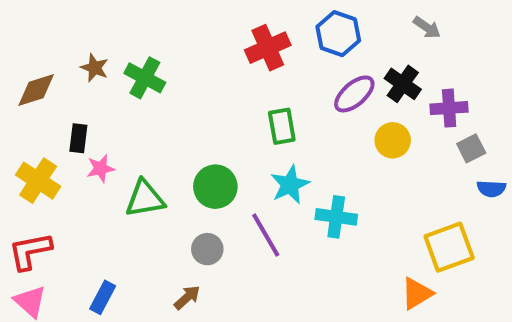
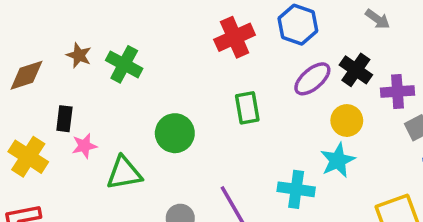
cyan star: (290, 185) -> (338, 160), moved
green circle: (215, 187) -> (175, 133), moved

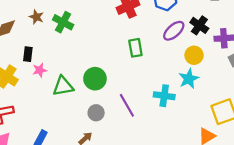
green circle: (175, 133) -> (95, 79), moved

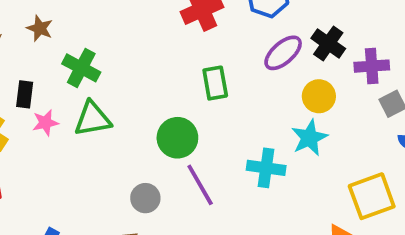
green cross: (63, 22) -> (81, 68), moved
green circle: (95, 79) -> (177, 138), moved
green triangle: (63, 86) -> (93, 119), moved

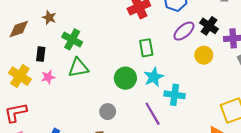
pink star: (45, 123) -> (48, 77), moved
cyan star: (309, 138) -> (154, 77), moved
purple line: (200, 185) -> (153, 114), moved

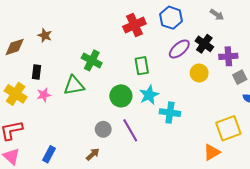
green cross: (72, 39) -> (92, 60), moved
purple line: (153, 114) -> (130, 130), moved

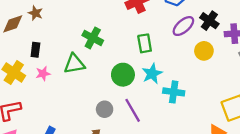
brown star: (45, 35) -> (35, 13), moved

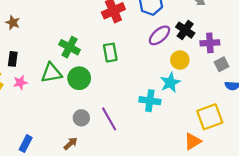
green rectangle: (145, 43) -> (110, 53), moved
cyan star: (152, 74) -> (170, 82), moved
green circle: (123, 75) -> (79, 78), moved

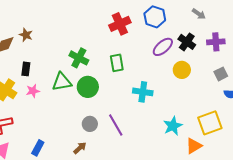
purple cross: (210, 43) -> (216, 42), moved
cyan star: (170, 82) -> (173, 126), moved
cyan cross: (150, 101) -> (143, 92), moved

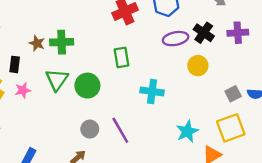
brown star: (26, 35) -> (37, 43), moved
purple ellipse: (163, 47) -> (176, 39), turned 30
green cross: (79, 58) -> (62, 42), moved, turned -30
gray square: (221, 74) -> (233, 94), moved
green triangle: (62, 82) -> (57, 80), turned -45

